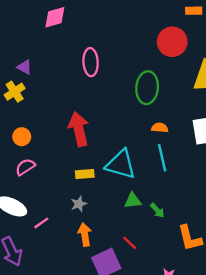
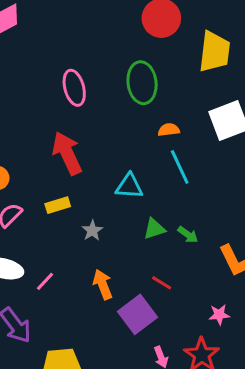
pink ellipse: (91, 62) -> (74, 88), moved
cyan triangle: (121, 164) -> (129, 186), size x0.7
yellow rectangle: (85, 174) -> (58, 205), moved
gray star: (79, 204) -> (92, 231), moved

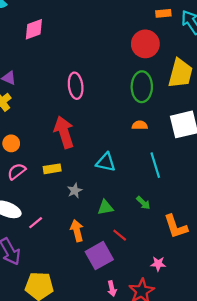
green ellipse: (142, 83) -> (142, 87), moved
cyan line: (180, 167) -> (155, 165), moved
green triangle: (154, 229) -> (105, 207), moved

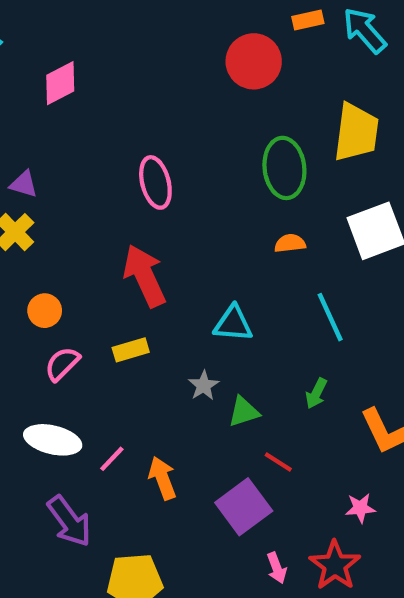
red circle: (145, 44) -> (254, 61), moved
gray star: (75, 191) -> (204, 385), moved
green arrow: (143, 203) -> (316, 393), turned 80
orange arrow: (77, 231) -> (162, 478), moved

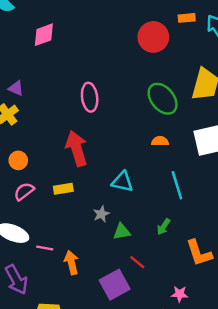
green ellipse: (284, 168) -> (163, 99), turned -40
pink line: (112, 459) -> (45, 248), turned 49

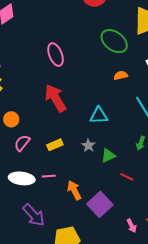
yellow rectangle: (63, 189) -> (55, 145), moved
pink line: (45, 248) -> (49, 176), moved
purple square: (115, 285) -> (100, 204), moved

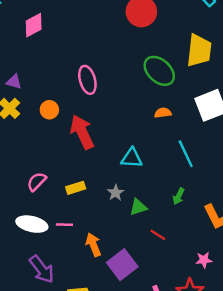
orange circle: (11, 119) -> (49, 110), moved

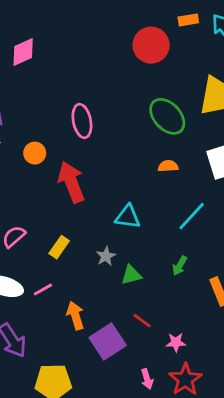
cyan line: (186, 154) -> (192, 216), turned 64
yellow rectangle: (76, 188) -> (59, 247), turned -42
pink line: (64, 225) -> (43, 290), turned -35
red line: (158, 235) -> (142, 321), moved
pink star: (204, 260) -> (176, 342), moved

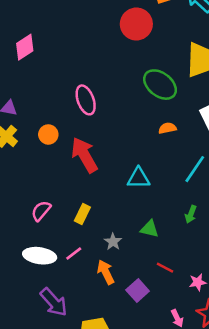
gray star: (106, 256) -> (113, 242), moved
green triangle: (131, 275) -> (149, 229), turned 36
purple square: (108, 342) -> (138, 291), size x0.7

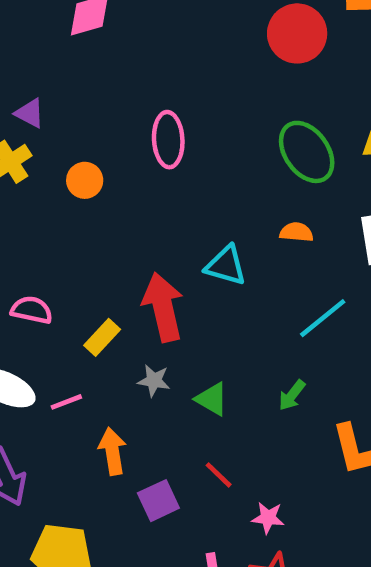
red arrow: (84, 155) -> (163, 307), moved
cyan triangle: (139, 178) -> (226, 266), moved
pink semicircle: (41, 211) -> (32, 310), turned 45
gray star: (113, 242) -> (154, 381), moved, turned 30

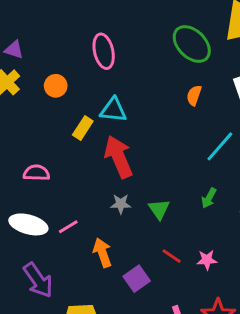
orange semicircle: (296, 232) -> (194, 95), turned -66
cyan triangle: (226, 266) -> (113, 110), moved
yellow rectangle: (102, 337) -> (83, 128), moved
green triangle: (212, 399) -> (159, 209), turned 35
pink star: (268, 518) -> (207, 260), moved

